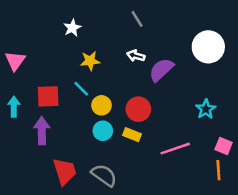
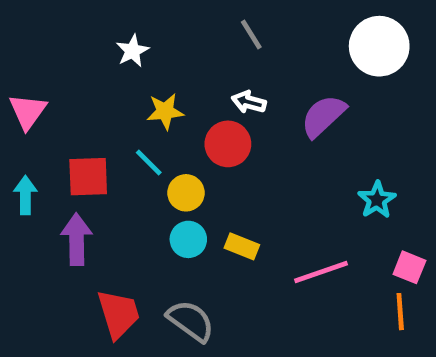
white circle: (208, 47) -> (379, 46), moved
purple semicircle: (161, 70) -> (323, 116), moved
red circle: (138, 109) -> (228, 144), moved

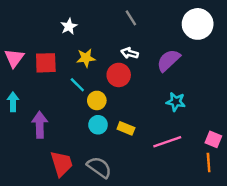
red square: (88, 177) -> (46, 63), moved
cyan star: (377, 200) -> (176, 102), moved, turned -30

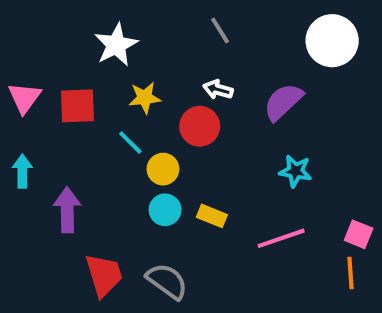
white star: (69, 26) -> (116, 45), size x1.5

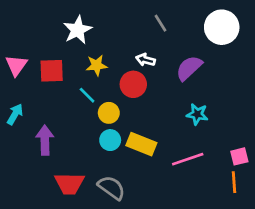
gray line: (220, 30) -> (160, 23), moved
cyan arrow: (22, 171) -> (15, 114), turned 30
yellow rectangle: (212, 216) -> (141, 144), size x1.5
pink square: (359, 234) -> (239, 156), turned -36
red trapezoid: (104, 275) -> (69, 184), turned 108

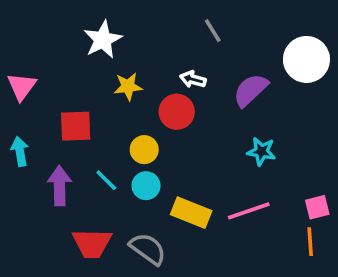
white circle: (222, 27) -> (306, 59), moved
red square: (52, 71) -> (76, 126), moved
cyan line: (87, 95) -> (106, 180), moved
cyan arrow: (15, 114) -> (20, 151), turned -40
yellow rectangle: (141, 144) -> (191, 213), moved

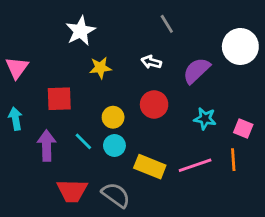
red circle: (177, 112) -> (154, 104), moved
pink square: (317, 207) -> (243, 129), moved, turned 36
orange line: (310, 242) -> (233, 160), moved

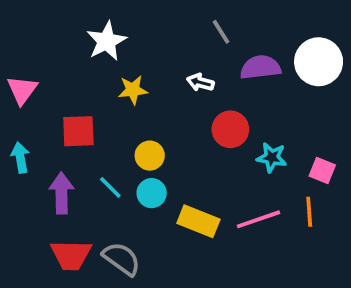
purple semicircle: (197, 71) -> (260, 67), moved, turned 36
red circle: (154, 104) -> (230, 129), moved
red trapezoid: (72, 191) -> (71, 255), moved
gray semicircle: (116, 195) -> (122, 259), moved

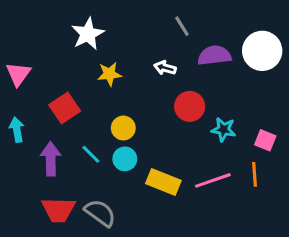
red square: (78, 131) -> (65, 108), turned -32

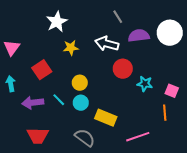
white arrow: (165, 68) -> (107, 44), size x1.6
purple arrow: (51, 159) -> (33, 103), turned -95
pink line: (213, 180) -> (138, 137), moved
gray semicircle: (100, 213) -> (85, 138), moved

